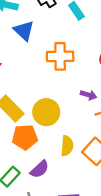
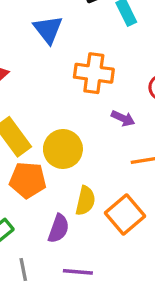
purple arrow: (89, 95) -> (123, 118), moved
purple semicircle: (40, 169) -> (59, 229), moved, turned -36

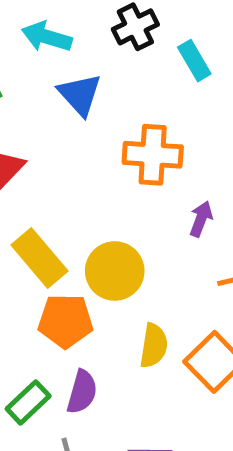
purple arrow: (123, 118) -> (201, 219), turned -90
purple semicircle: (59, 229) -> (82, 392), moved

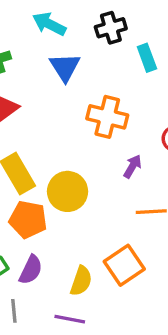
yellow semicircle: (154, 346) -> (81, 281), moved

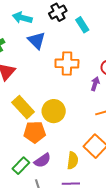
purple arrow: (132, 166) -> (95, 84), moved
purple semicircle: (31, 270) -> (42, 160), turned 42

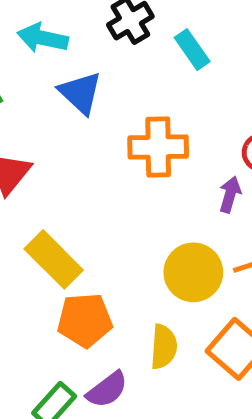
yellow circle: (54, 111) -> (193, 272), moved
yellow semicircle: (73, 160) -> (164, 347), moved

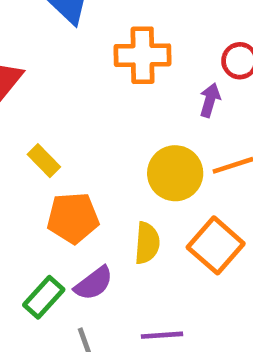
yellow rectangle: (54, 259) -> (44, 161), size x0.6

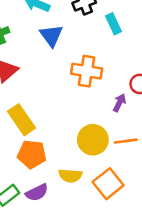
yellow rectangle: (44, 161) -> (22, 120), size x1.6
yellow semicircle: (147, 243) -> (70, 176), turned 80

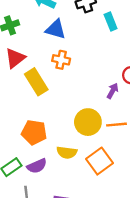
blue triangle: (51, 36) -> (56, 29), turned -40
orange cross: (87, 71) -> (61, 60), moved, size x0.7
yellow rectangle: (22, 120) -> (36, 82), moved

